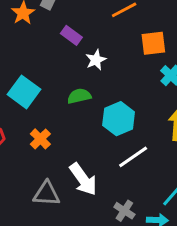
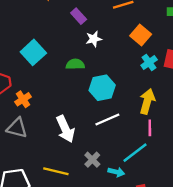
orange square: (153, 43) -> (141, 35), turned 36
orange cross: (40, 139) -> (23, 99), moved
gray triangle: (47, 194) -> (17, 128), moved

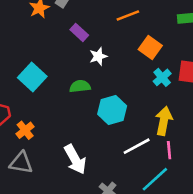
white line: (107, 120) -> (137, 146), moved

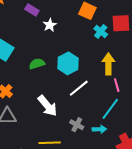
green semicircle: (80, 86) -> (37, 64), moved
white line: (137, 146) -> (79, 88), moved

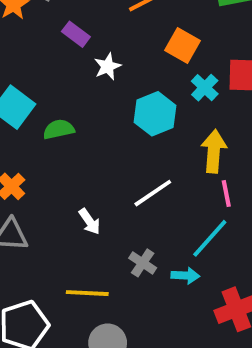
cyan hexagon: (68, 63) -> (155, 114), moved
green semicircle: (37, 64) -> (59, 129), moved
white arrow: (48, 106) -> (90, 221), size x0.6

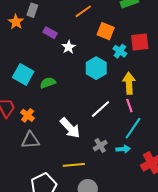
pink line: (226, 193) -> (129, 105), moved
white arrow: (90, 221) -> (70, 128), size x1.6
gray cross: (143, 263) -> (100, 146), turned 32

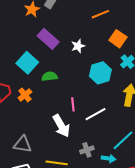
purple rectangle: (50, 33) -> (48, 39), moved, size x1.5
pink line: (129, 105) -> (73, 104), moved
orange cross: (28, 115) -> (25, 95), moved
gray triangle: (30, 140) -> (23, 144), moved

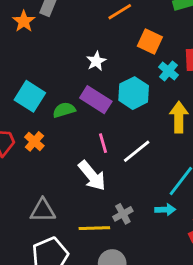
purple rectangle: (48, 39) -> (96, 100), moved
gray cross: (87, 150) -> (123, 214), moved

